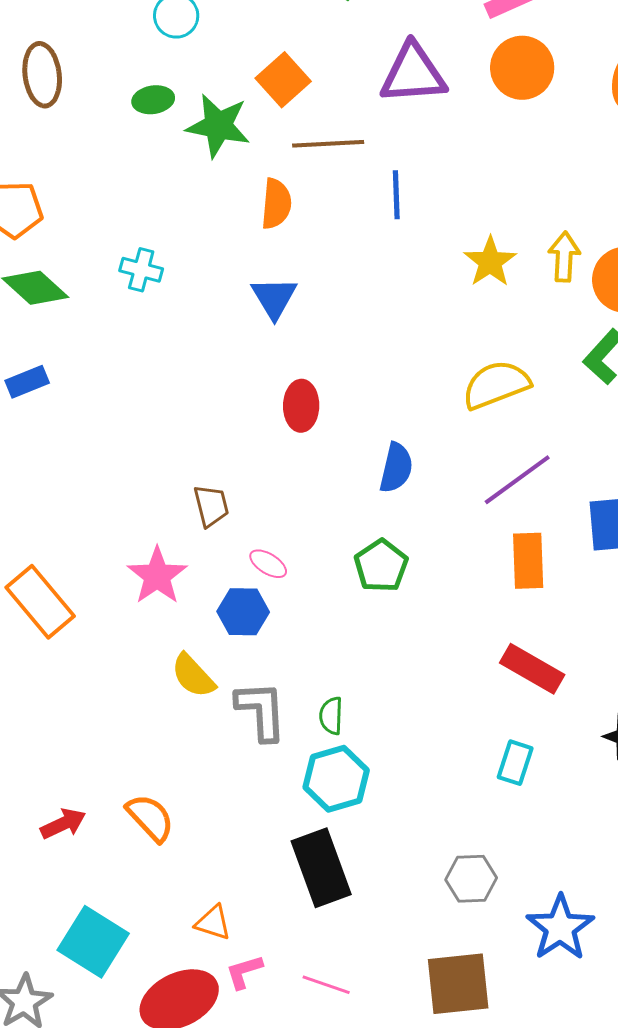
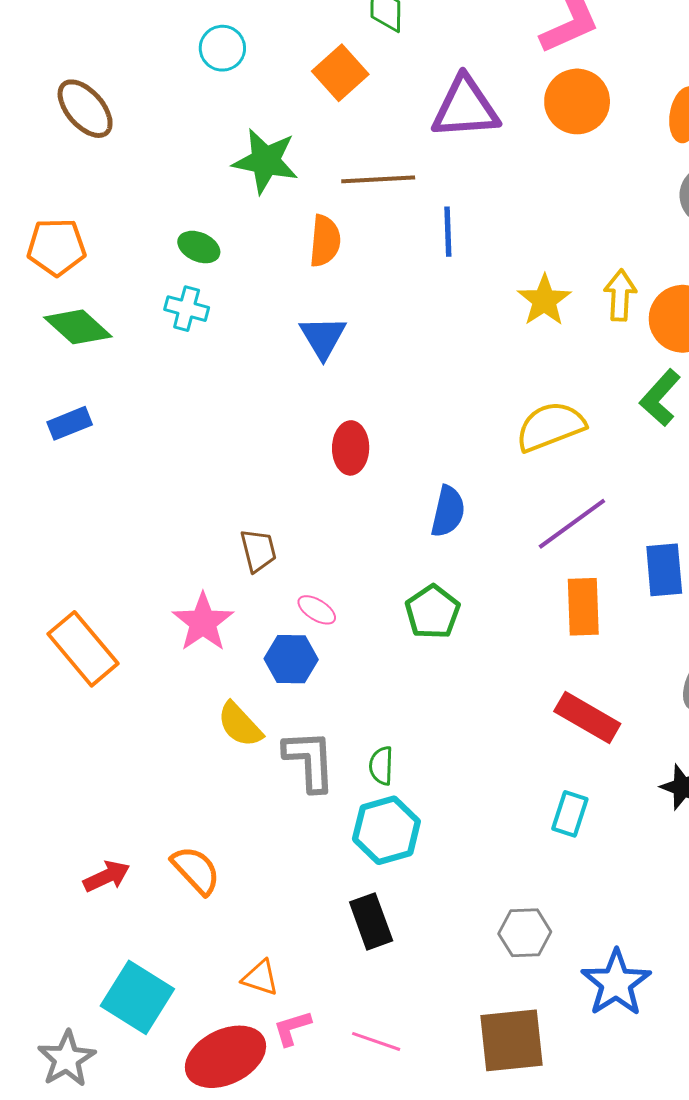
brown ellipse: (42, 75) -> (85, 109), turned -34
orange square: (283, 80) -> (340, 73), moved
green ellipse: (153, 100) -> (199, 247), moved, turned 33
black rectangle: (321, 868) -> (371, 921), size x0.7

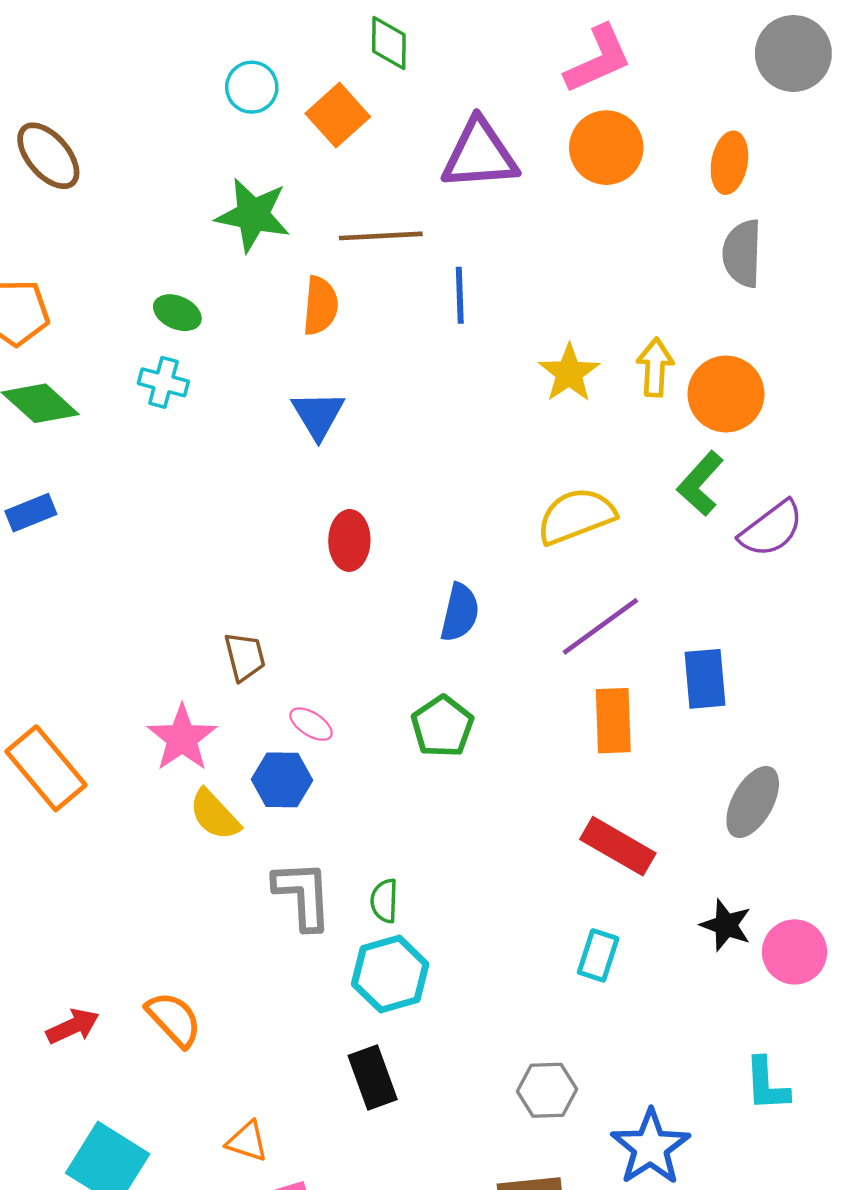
cyan circle: (222, 48) -> (252, 87), moved
yellow semicircle: (240, 725) -> (215, 815), moved

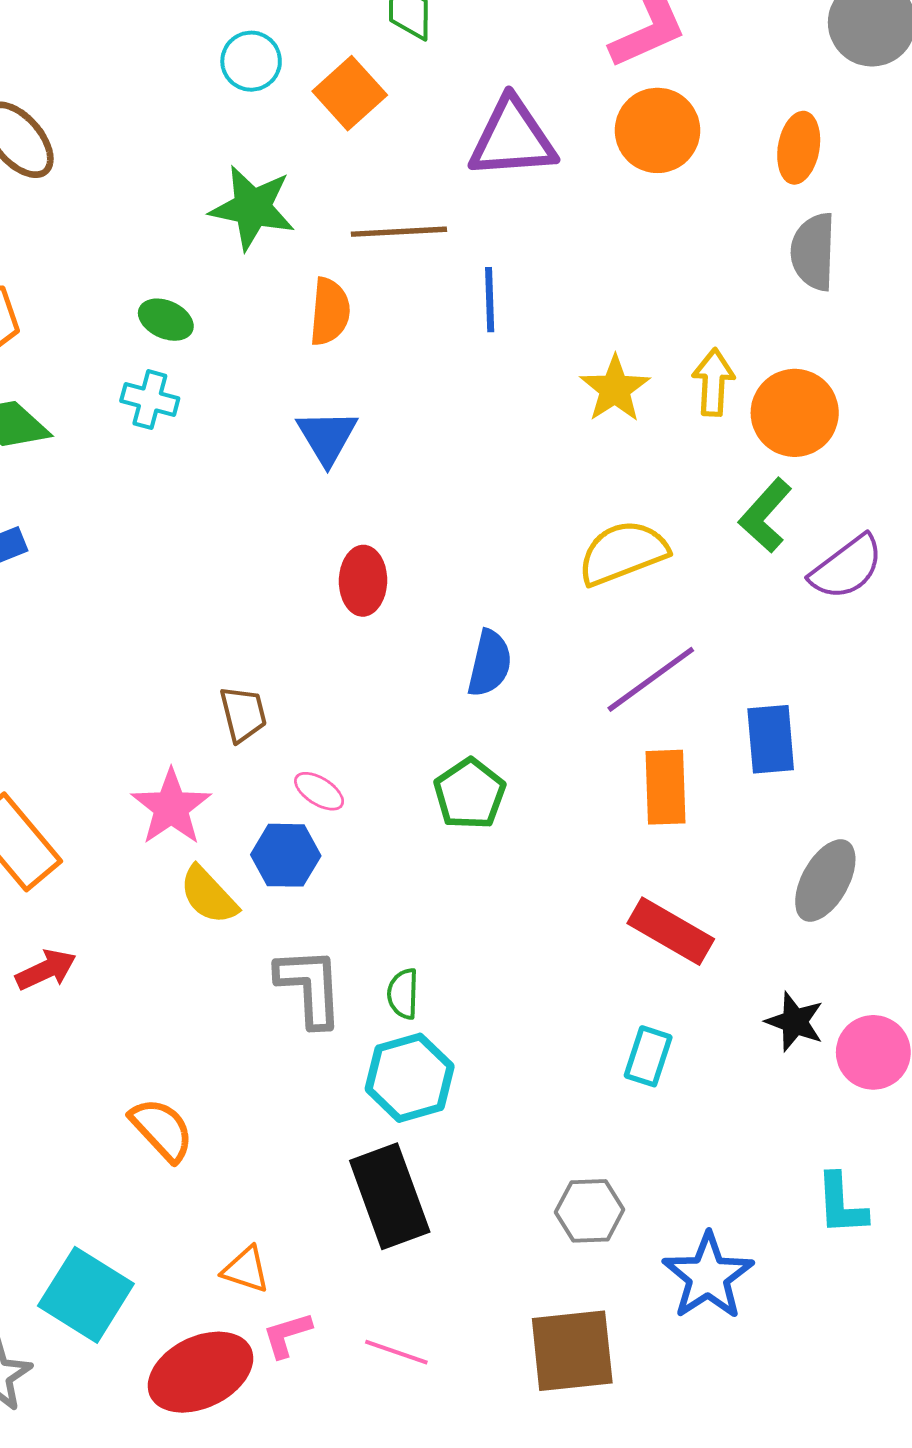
red arrow: (73, 1026) -> (46, 970), moved
black rectangle: (373, 1077) -> (390, 1196), size x1.4

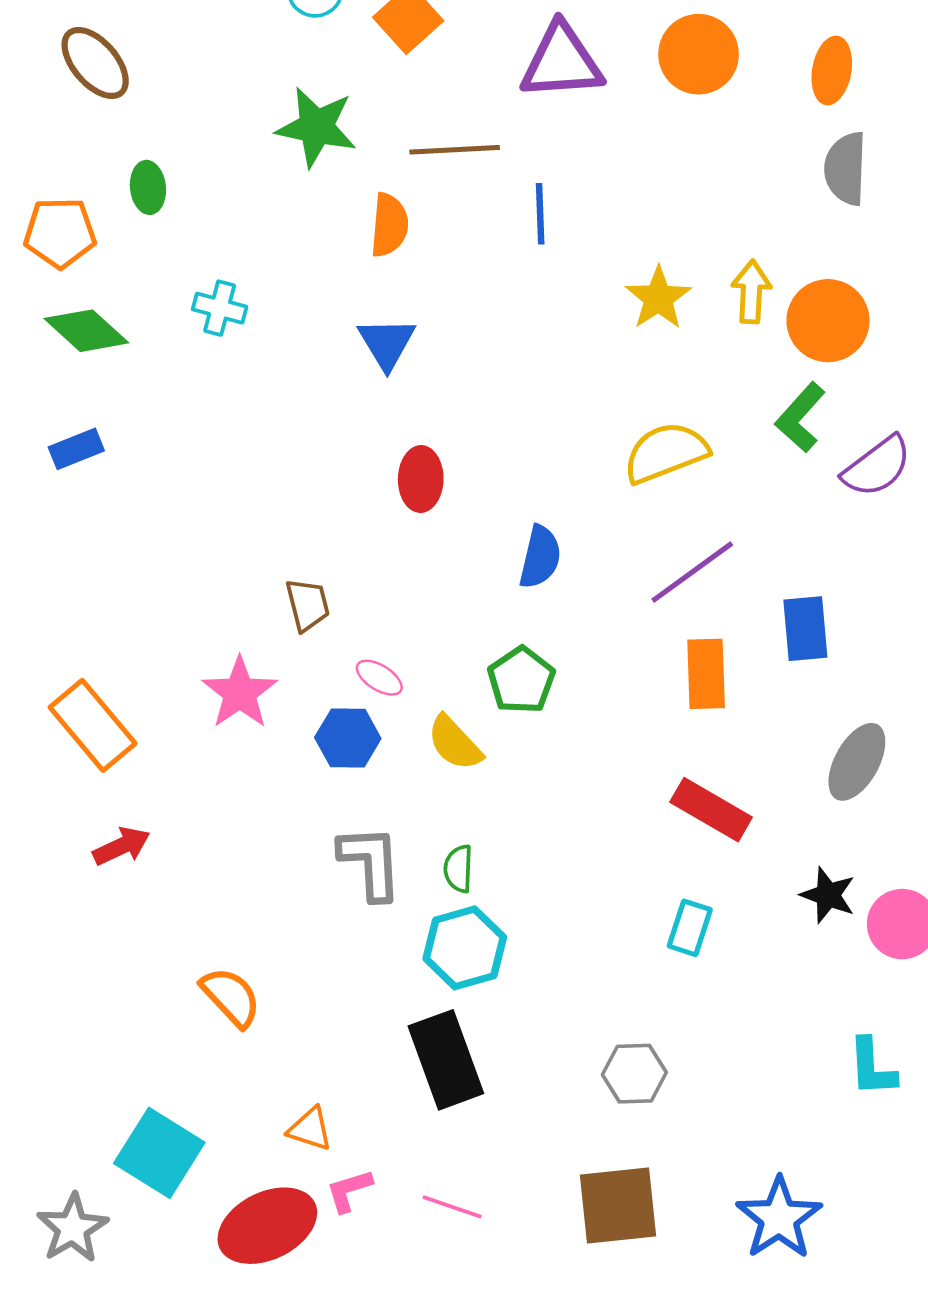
green ellipse: (166, 320) -> (148, 187), moved, turned 60
yellow semicircle: (208, 895) -> (455, 743), moved
blue star: (708, 1276) -> (779, 1218), moved

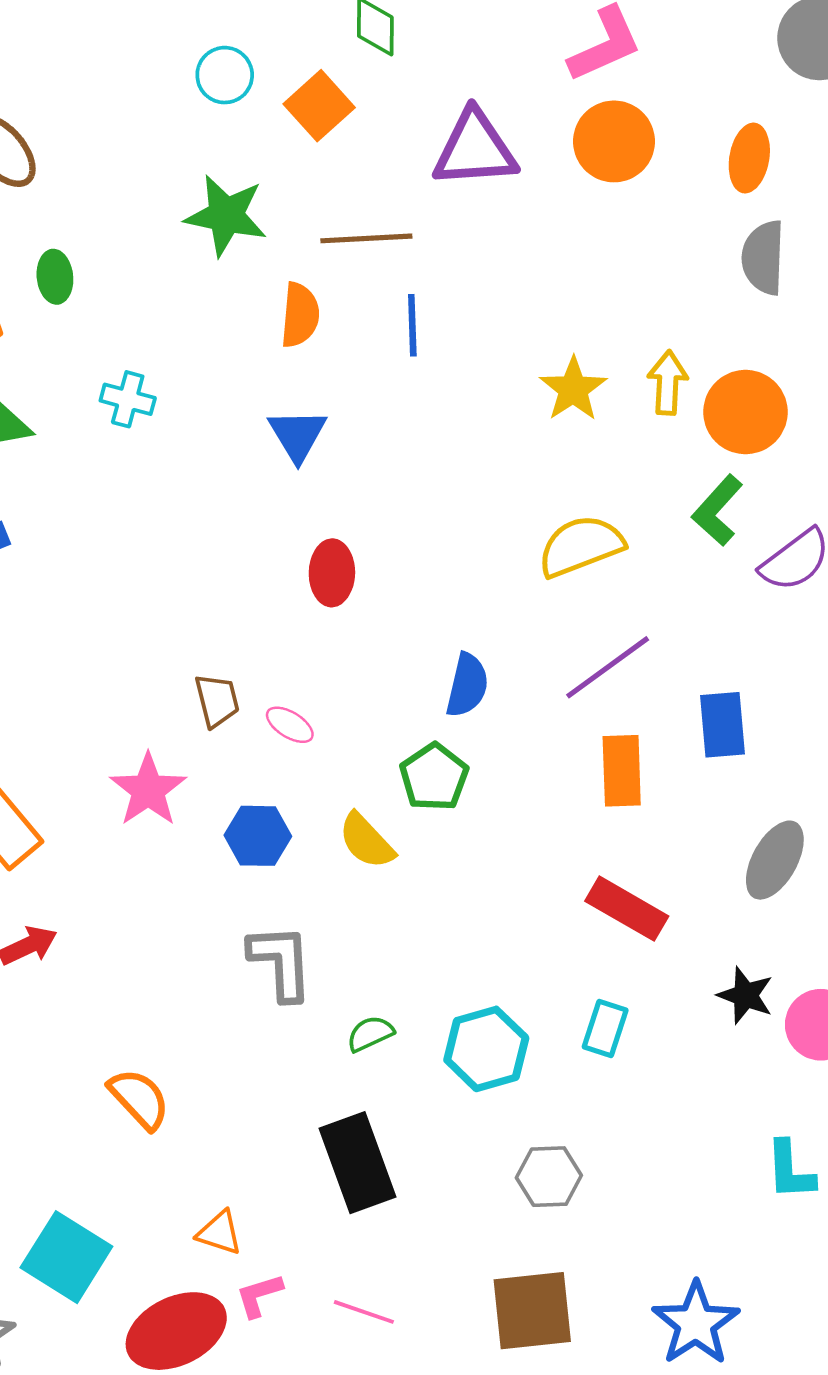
blue line: (540, 214) -> (412, 325), moved
blue semicircle: (540, 557) -> (467, 685), moved
pink ellipse: (379, 678) -> (290, 725), moved
green semicircle: (458, 869) -> (370, 1034), moved, turned 63
cyan hexagon: (465, 948) -> (486, 1049), moved

